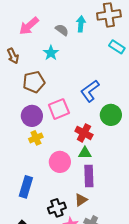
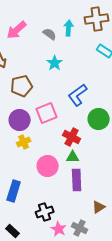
cyan star: (51, 53) -> (55, 63), moved
brown triangle: (81, 200) -> (99, 207), moved

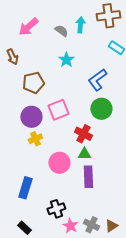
blue L-shape: (78, 95) -> (97, 80), moved
green circle: (99, 119) -> (101, 109), moved
brown triangle: (99, 207) -> (111, 226), moved

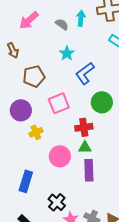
blue L-shape: (97, 80) -> (85, 73), moved
purple circle: (31, 117) -> (21, 110), moved
red cross: (83, 134) -> (84, 127), turned -36
black cross: (56, 209) -> (57, 202), turned -30

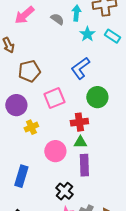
cyan star: (67, 53) -> (87, 34), moved
black cross: (57, 202) -> (64, 191), moved

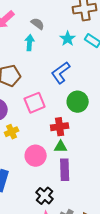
cyan arrow: (76, 13) -> (30, 43), moved

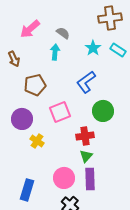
yellow cross: (12, 132) -> (37, 141), turned -32
green triangle: (61, 147) -> (86, 156), turned -48
pink circle: (36, 156) -> (64, 178), moved

